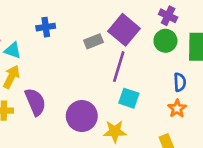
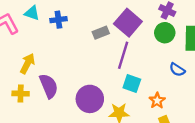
cyan triangle: (13, 50) -> (32, 13), moved
blue semicircle: (180, 82) -> (177, 70), turned 126
orange star: (177, 109) -> (157, 101), moved

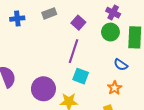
purple square: (128, 23) -> (78, 23), size x0.6
gray rectangle: (101, 33) -> (49, 13), moved
orange star: (157, 101) -> (115, 88), moved

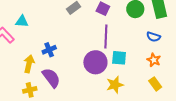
blue cross: (17, 19) -> (49, 50), moved
purple circle: (43, 89) -> (95, 62), moved

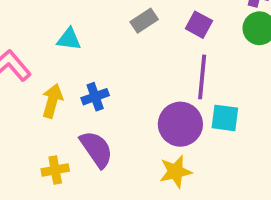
cyan triangle: (22, 21) -> (69, 39), moved
yellow arrow: (29, 64) -> (52, 101), moved
yellow star: (115, 85) -> (176, 172), moved

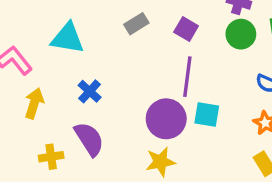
cyan triangle: (69, 39) -> (67, 38), size x1.5
blue cross: (95, 97) -> (90, 91), turned -30
yellow arrow: (52, 101) -> (34, 103), moved

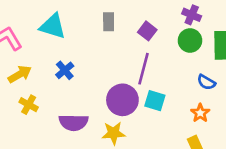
gray rectangle: (136, 24) -> (109, 22), turned -66
yellow arrow: (34, 103) -> (20, 74), turned 35
purple semicircle: (89, 139) -> (74, 122), moved, turned 116
yellow cross: (51, 157) -> (29, 105), moved, turned 30

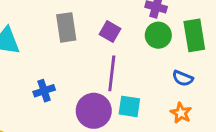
gray rectangle: (109, 22) -> (66, 27), size x1.4
blue cross: (65, 70) -> (44, 91), moved, turned 30

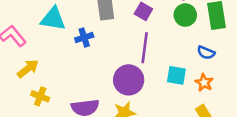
blue cross: (44, 91) -> (84, 38), moved
cyan square: (129, 106) -> (176, 75), moved

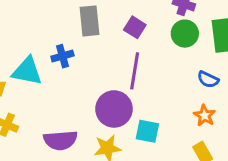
cyan triangle: (53, 19) -> (27, 71), moved
cyan square: (176, 75) -> (147, 131), moved

